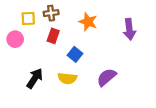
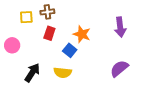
orange star: (88, 22) -> (82, 34), moved
pink circle: (15, 39) -> (12, 45), moved
purple semicircle: (107, 77) -> (119, 69), moved

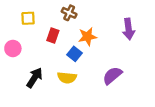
brown cross: (47, 12) -> (69, 13), moved, turned 32
orange star: (82, 34) -> (87, 37), turned -30
purple semicircle: (119, 69) -> (112, 75), moved

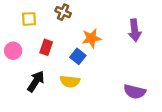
brown cross: (69, 13) -> (63, 12), moved
red rectangle: (53, 36) -> (46, 47), moved
purple semicircle: (112, 75) -> (135, 92), moved, turned -126

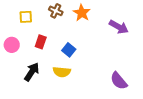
purple arrow: (135, 30) -> (119, 27), turned -54
orange star: (91, 38) -> (82, 13), moved, turned -30
purple semicircle: (135, 92) -> (119, 81), turned 36

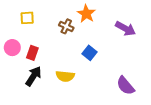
brown cross: (56, 11) -> (66, 26), moved
red rectangle: (41, 42) -> (32, 53), moved
blue square: (69, 50) -> (89, 53), moved

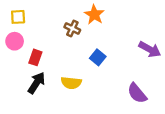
yellow square: (27, 18) -> (18, 17), moved
purple arrow: (125, 29) -> (150, 49), moved
pink circle: (12, 48) -> (15, 41), moved

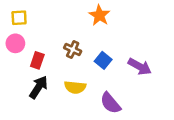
brown cross: (72, 29) -> (73, 49), moved
purple arrow: (150, 49) -> (140, 67), moved
purple semicircle: (137, 93) -> (110, 103), moved

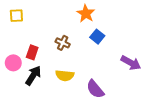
pink circle: (15, 43) -> (13, 63), moved
blue square: (103, 60) -> (97, 37), moved
purple arrow: (140, 67) -> (131, 63), moved

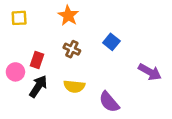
orange star: (86, 14) -> (68, 16), moved

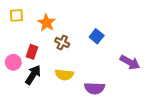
orange star: (68, 16) -> (47, 23), moved
purple semicircle: (109, 102) -> (95, 88), turned -48

